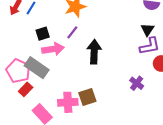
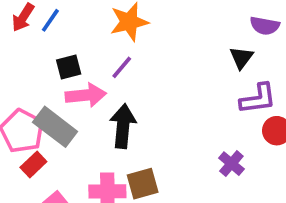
black triangle: (147, 30) -> (241, 58), moved
black arrow: (94, 52) -> (123, 126), moved

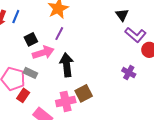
purple L-shape: (258, 99) -> (136, 35), turned 60
gray rectangle: (55, 127) -> (30, 73), size x0.6

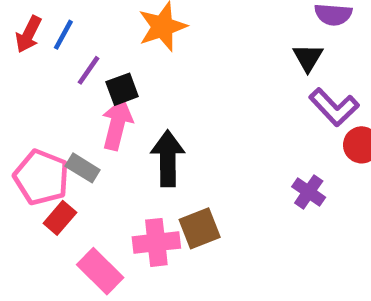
purple line: (59, 34) -> (89, 70), moved
black square: (31, 39) -> (122, 89), moved
pink arrow: (43, 53) -> (117, 124), turned -65

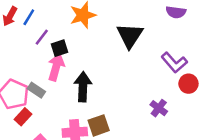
black triangle: (308, 58) -> (130, 36), moved, size x1.6

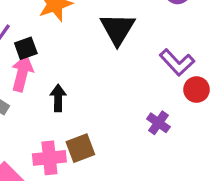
black arrow: (83, 87) -> (58, 98), size x0.7

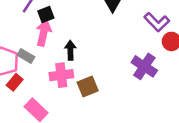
purple cross: (158, 123) -> (144, 66), size x1.5
pink cross: (49, 158) -> (61, 75), moved

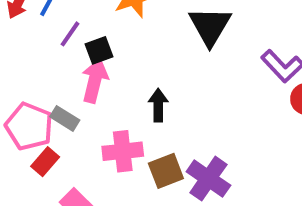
black arrow: (70, 50) -> (158, 105), moved
purple cross: (144, 66) -> (208, 179), moved

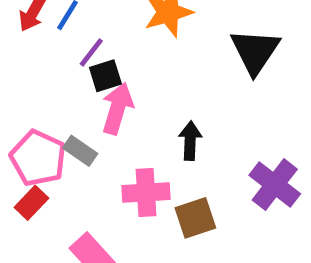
black square: (99, 50) -> (105, 76), moved
red rectangle: (45, 162) -> (31, 203), moved
purple cross: (208, 179) -> (275, 185), moved

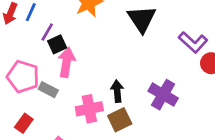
black arrow: (190, 141) -> (117, 91), moved
pink pentagon: (38, 158) -> (23, 77), moved

